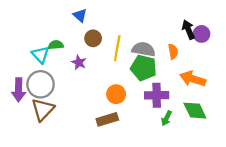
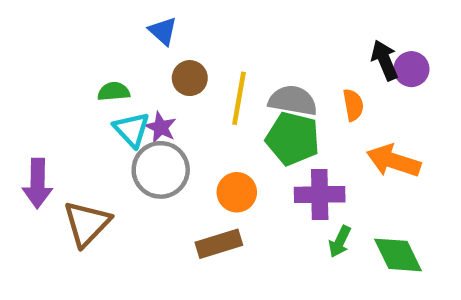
cyan triangle: (41, 55) -> (132, 130), moved
gray circle: (41, 84) -> (161, 170), moved
green diamond: (195, 111) -> (398, 255), moved

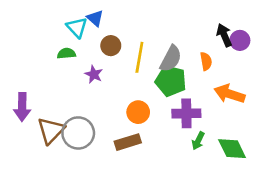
gray semicircle: (293, 100) -> (171, 59), turned 108
cyan triangle: (132, 130) -> (77, 27), moved
gray circle: (161, 170) -> (78, 133), moved

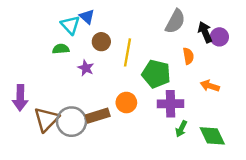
gray semicircle: (171, 59) -> (175, 21), moved
orange arrow: (229, 94) -> (210, 86), size x0.7
brown rectangle: (128, 142) -> (98, 116), moved

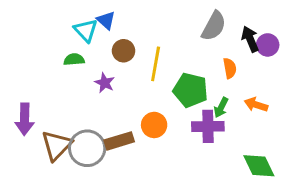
green arrow: (181, 129) -> (221, 108), moved

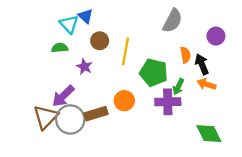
black arrow: (250, 39) -> (202, 64), moved
purple arrow: (25, 119) -> (63, 96), moved, turned 45

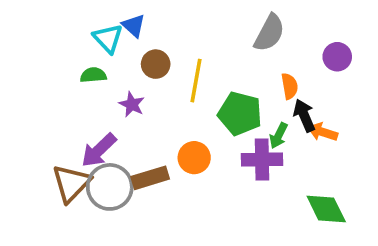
black arrow: (202, 64) -> (304, 115), moved

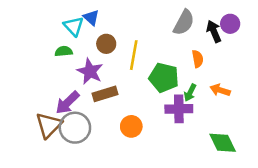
purple circle: (337, 57) -> (230, 24), moved
purple star: (132, 104) -> (90, 71), size x1.5
black arrow: (304, 115) -> (214, 31), moved
orange circle: (194, 158) -> (131, 126), moved
brown rectangle: (150, 178) -> (105, 94), moved

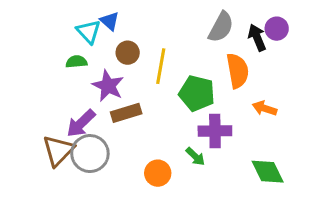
orange semicircle: (198, 59) -> (238, 71), size x1.6
green arrow: (190, 93) -> (195, 157), moved, turned -72
orange circle: (131, 126) -> (158, 173), moved

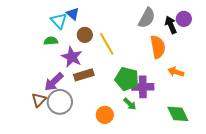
yellow line: (161, 66) -> (107, 44), turned -40
green pentagon: (197, 93) -> (127, 79), moved
brown triangle: (58, 151) -> (39, 100), size x0.7

